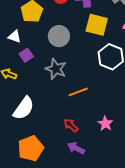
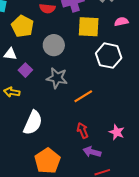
pink star: (105, 124) -> (117, 132), moved
red arrow: (71, 125) -> (82, 130), turned 35

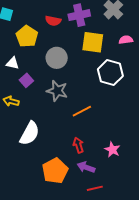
orange pentagon: (47, 161) -> (55, 171), moved

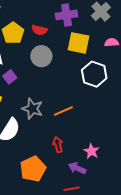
red semicircle: (53, 21) -> (39, 30), moved
gray star: (57, 91) -> (32, 109), moved
purple arrow: (86, 167) -> (77, 168), moved

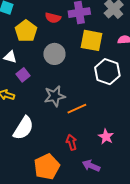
red semicircle: (39, 30) -> (53, 18), moved
gray star: (32, 109) -> (55, 96), moved, turned -30
pink star: (91, 151) -> (106, 137), moved

